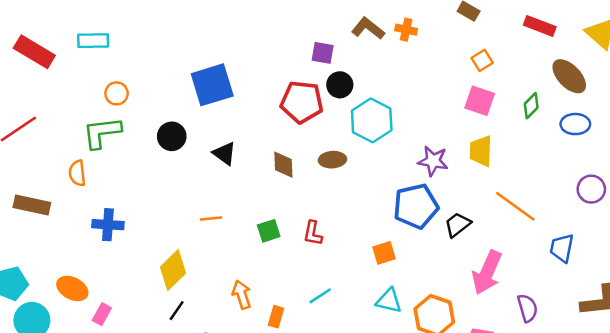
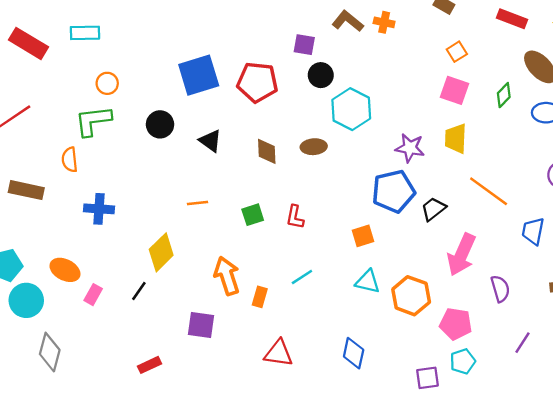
red pentagon: (302, 102) -> (257, 82), moved
orange arrow: (242, 295) -> (227, 276), size x1.4
black line: (177, 311) -> (139, 291), moved

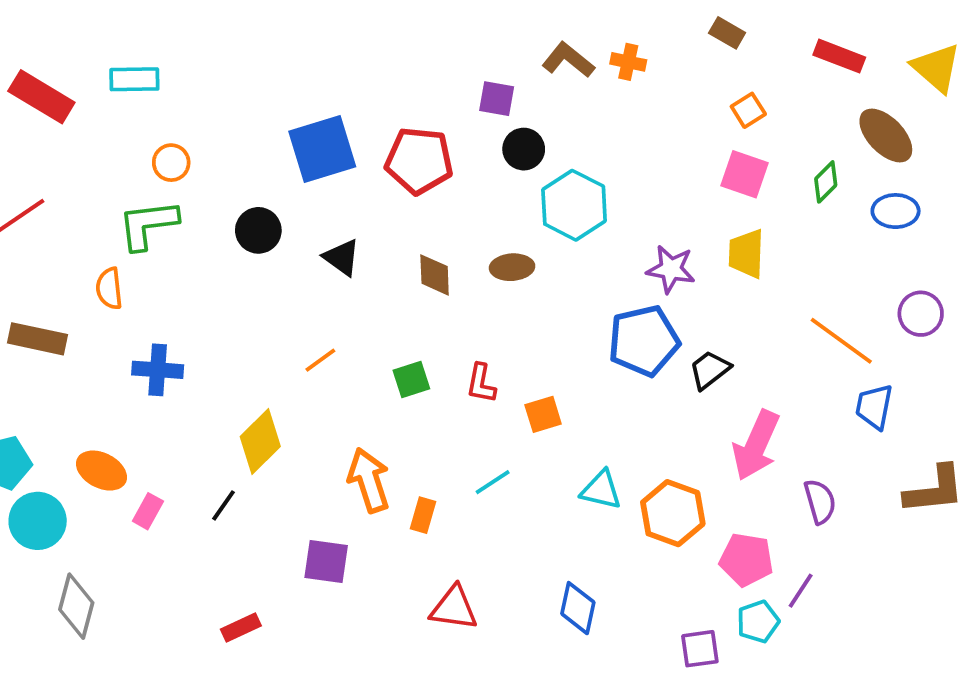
orange line: (489, 191) -> (841, 341), moved
orange line: (198, 203) -> (320, 360), turned -30
orange square: (363, 236) -> (543, 414), moved
purple line: (523, 343) -> (801, 591), moved

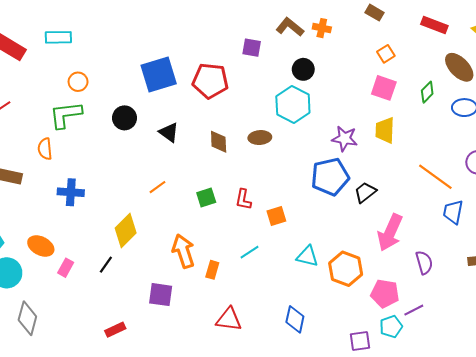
black circle: (524, 149) -> (303, 69), moved
purple line: (801, 591) -> (414, 310), turned 30

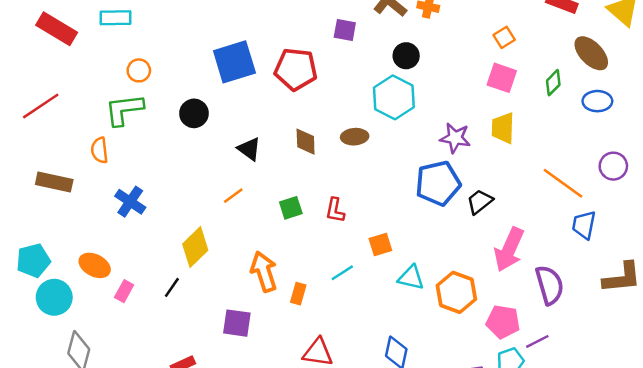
black triangle: (169, 132) -> (249, 149), moved
blue cross: (71, 192) -> (130, 202), turned 30
orange square: (276, 216) -> (380, 245), moved
purple semicircle: (424, 263) -> (550, 285), size x1.4

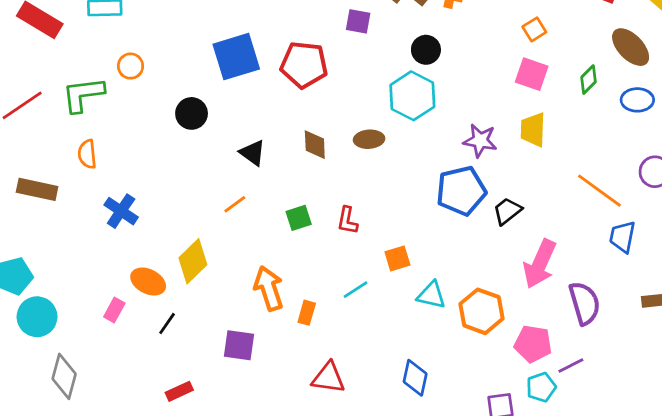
green L-shape: (124, 110) -> (83, 94), moved
orange ellipse: (95, 265) -> (148, 282), moved
black line: (172, 287) -> (167, 324), moved

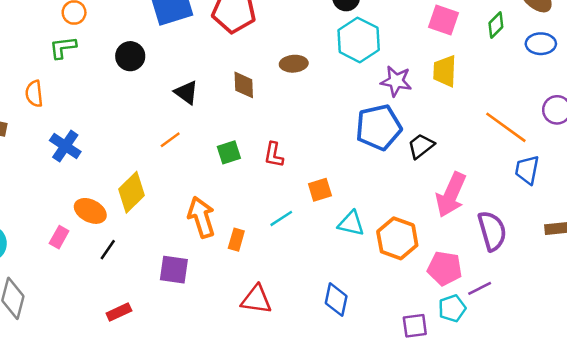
green L-shape: (83, 94) -> (63, 47), moved, size x0.7
cyan hexagon: (412, 96) -> (359, 40), moved
brown ellipse: (369, 139) -> (294, 64), moved

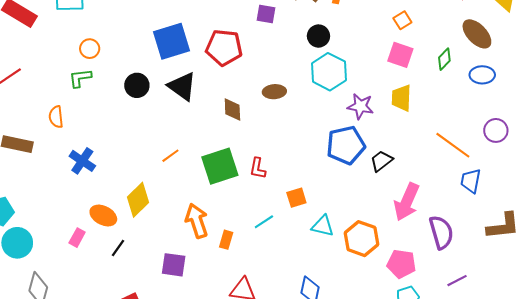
black triangle: (186, 92) -> (182, 86), moved, size x1.4
green square: (229, 152) -> (220, 166), size x1.8
purple line: (480, 288) -> (457, 281), moved

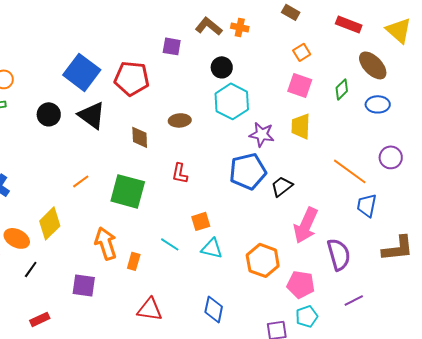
blue square: (172, 41) -> (82, 72), turned -36
green square: (220, 166) -> (128, 191), turned 33
red L-shape: (258, 168) -> (180, 173), moved
cyan line: (264, 222) -> (170, 244), turned 66
cyan triangle: (323, 226) -> (212, 248), moved

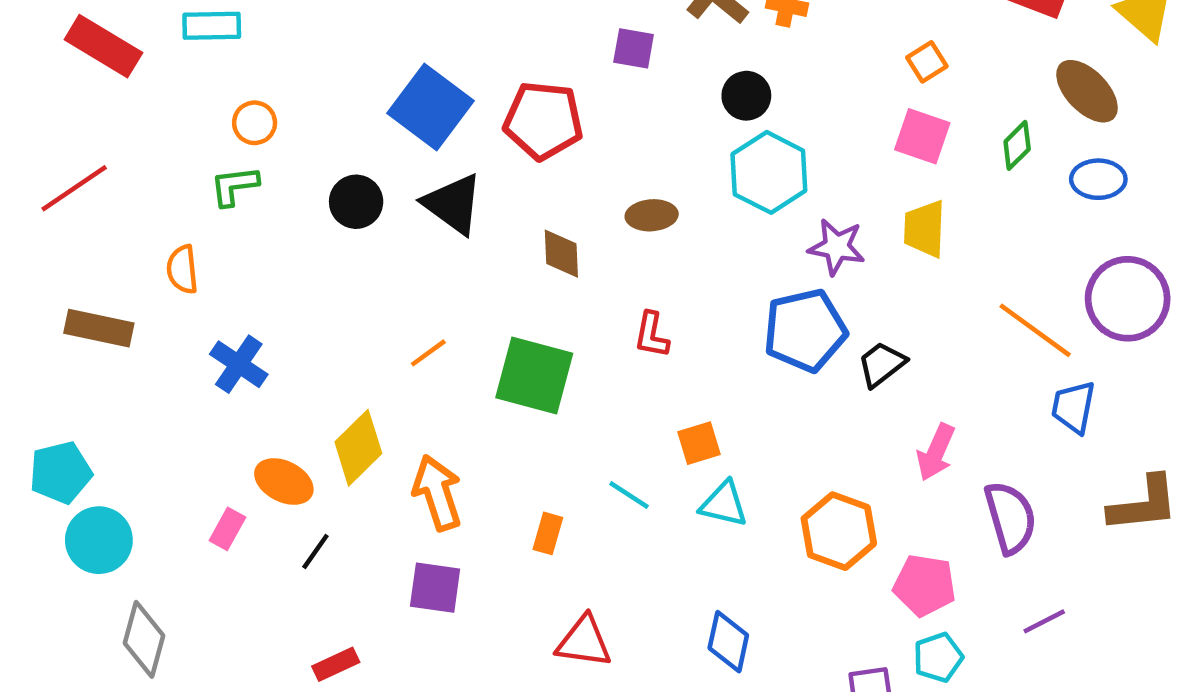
purple circle: (391, 157) -> (1128, 299), size x1.6
pink arrow: (306, 225) -> (936, 452), size x0.7
orange arrow: (106, 243) -> (437, 493), moved

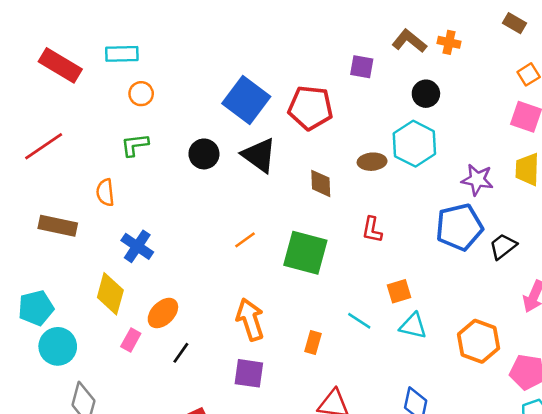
orange circle: (255, 123) -> (141, 94), moved
cyan hexagon: (769, 172) -> (414, 144), moved
yellow diamond: (358, 448) -> (110, 294), moved, turned -30
orange ellipse: (284, 481) -> (163, 313), turned -72

